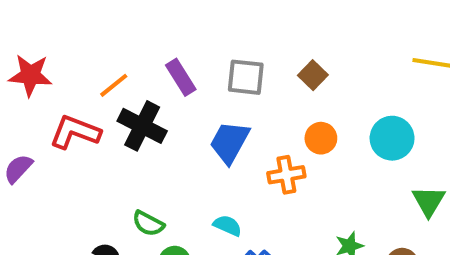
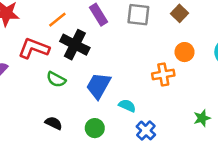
blue trapezoid: (229, 142) -> (99, 86), moved
green semicircle: (148, 224) -> (56, 79), moved

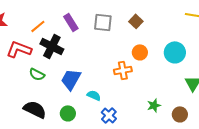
black semicircle: (54, 123) -> (35, 109), size x1.6

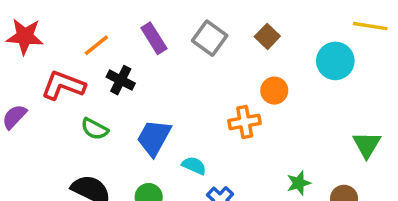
gray square: (103, 22) -> (210, 38), turned 30
black cross: (52, 46) -> (121, 80), size x0.7
cyan circle: (175, 52) -> (335, 61), moved

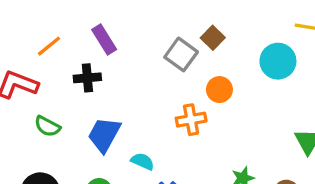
gray square: (210, 38) -> (181, 54), moved
black cross: (121, 80) -> (87, 78), moved, turned -32

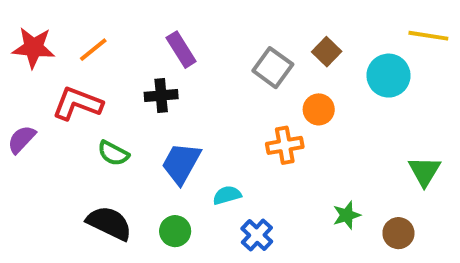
brown square: (213, 38) -> (327, 52), moved
orange line: (49, 46) -> (93, 50), moved
cyan semicircle: (143, 161) -> (227, 195), turned -40

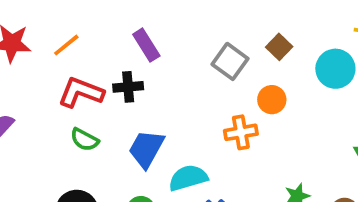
red L-shape: (77, 103) -> (81, 92), moved
cyan semicircle: (227, 195) -> (188, 178), size x1.5

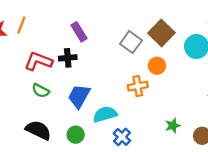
orange line: (66, 45) -> (21, 25), moved, turned -30
brown square: (279, 47) -> (161, 33), size x1.6

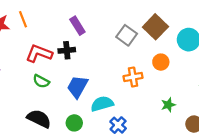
orange line: (21, 25) -> (23, 19), turned -42
orange circle: (157, 66) -> (161, 62), moved
green star: (173, 126) -> (168, 105), moved

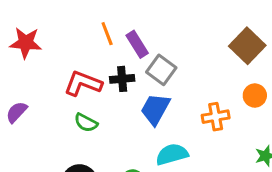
orange line: (23, 19) -> (107, 34), moved
gray square: (127, 35) -> (161, 70), moved
blue trapezoid: (77, 87) -> (155, 109), moved

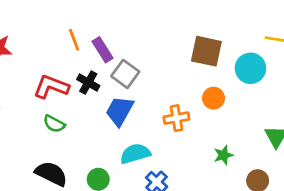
brown square: (247, 46) -> (206, 51), turned -32
black cross: (122, 79) -> (88, 82), turned 35

